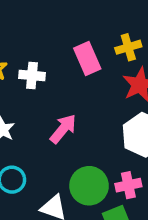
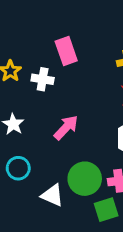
pink rectangle: (87, 59) -> (66, 51), moved

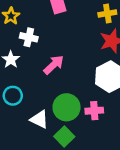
white cross: (43, 79) -> (29, 37), moved
green square: (106, 210) -> (64, 137), moved, turned -30

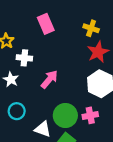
yellow cross: (107, 14) -> (91, 28), turned 35

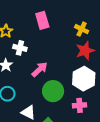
pink cross: (90, 115) -> (80, 105), moved
green circle: (65, 116) -> (53, 91), moved

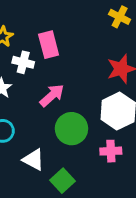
pink rectangle: (42, 20) -> (49, 45), moved
yellow cross: (82, 29) -> (120, 17), moved

